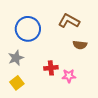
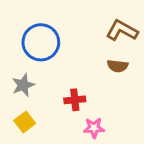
brown L-shape: (69, 21) -> (122, 31), moved
pink star: (69, 76) -> (94, 128), moved

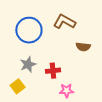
brown L-shape: (122, 31) -> (64, 22), moved
gray star: (23, 85) -> (28, 64), moved

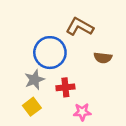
blue circle: (29, 30) -> (50, 53), moved
yellow square: (18, 86) -> (32, 107), moved

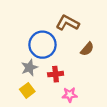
brown semicircle: (103, 58) -> (87, 49), turned -56

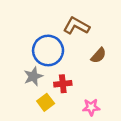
yellow square: (27, 90) -> (46, 102), moved
pink star: (70, 95) -> (91, 107), moved

